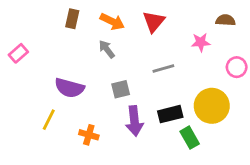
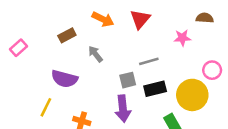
brown rectangle: (72, 19) -> (67, 35), moved, turned 49
gray arrow: (107, 49) -> (95, 54), moved
pink circle: (237, 67) -> (212, 70), moved
gray square: (121, 89) -> (128, 80), moved
black rectangle: (170, 114) -> (155, 89), moved

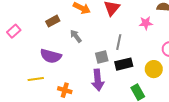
gray line: (149, 61) -> (119, 42), turned -63
yellow circle: (192, 95) -> (154, 69), size x0.7
yellow line: (46, 107) -> (36, 79), turned 56

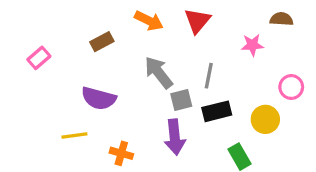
gray arrow: (76, 36) -> (159, 72), moved, size x1.5

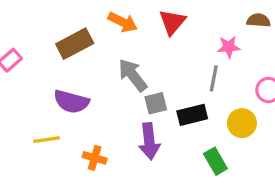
brown rectangle: (102, 42) -> (75, 44), size x1.5
gray line: (209, 76) -> (214, 78), moved

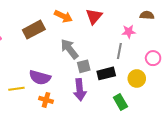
purple semicircle: (71, 102) -> (40, 77), moved

